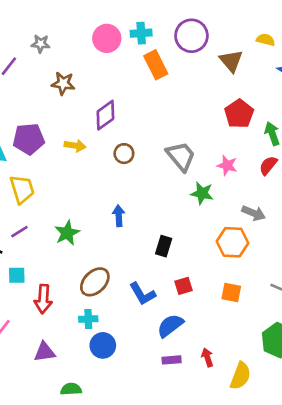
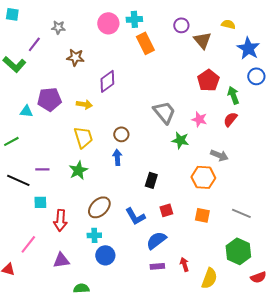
purple circle: (191, 36) -> (181, 25), moved, size x0.6
brown circle: (124, 154) -> (121, 134), moved
yellow trapezoid: (22, 189) -> (83, 137), moved
purple line: (19, 232) -> (42, 169), turned 32

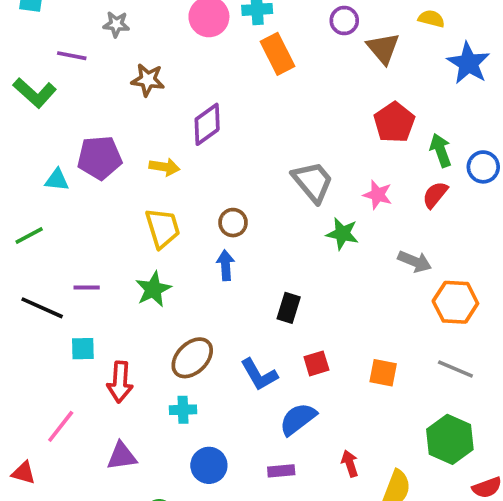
purple line: (34, 44) -> (72, 56), turned 63
blue circle: (256, 76) -> (483, 167), moved
orange hexagon: (203, 177) -> (455, 302), moved
blue circle: (105, 255) -> (209, 465), moved
purple rectangle: (157, 266) -> (281, 471), moved

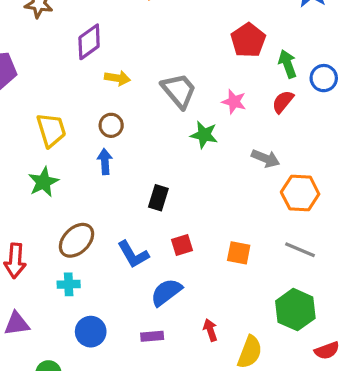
yellow arrow: (164, 167) -> (117, 78), moved

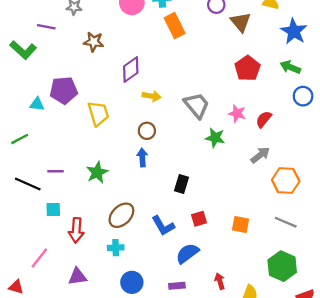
green arrow: (288, 64) -> (290, 67), moved, turned -48
red semicircle: (283, 102) -> (264, 119), moved
yellow trapezoid: (51, 130) -> (98, 113), moved
gray arrow: (265, 158) -> (260, 155), turned -60

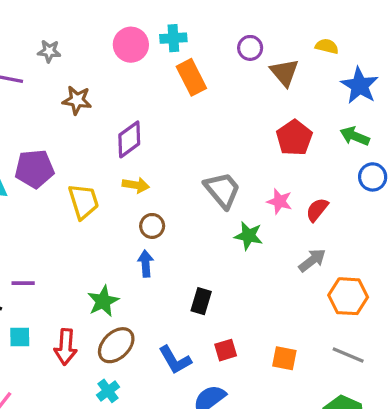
yellow arrow: (152, 96) -> (136, 185), moved
green star: (97, 172) -> (103, 301), moved
red arrow: (76, 230) -> (66, 347), moved
cyan cross: (116, 248) -> (108, 391), turned -35

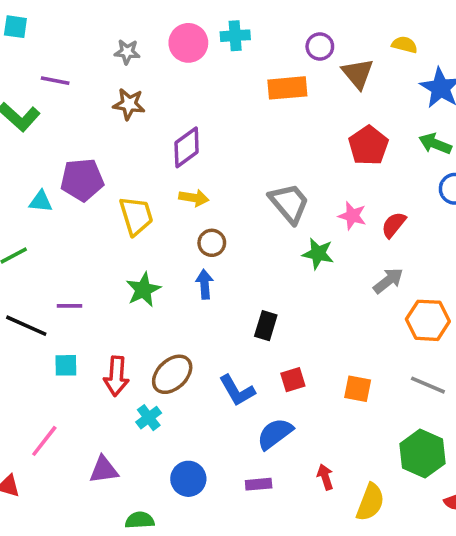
gray star: (49, 51) -> (127, 52), moved
orange rectangle: (191, 77) -> (287, 88), moved, turned -68
green star: (103, 301) -> (143, 290), moved
cyan cross: (108, 391) -> (149, 418), moved

